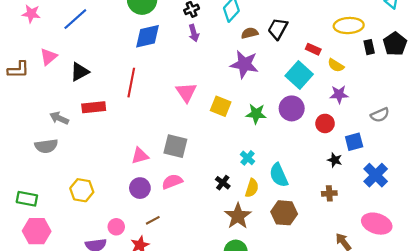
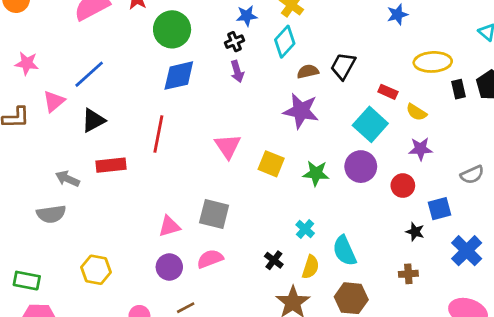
pink star: (31, 14) -> (27, 63), moved
blue line: (75, 19) -> (89, 74), moved

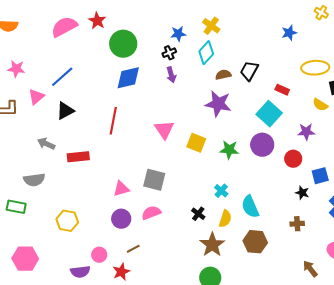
yellow semicircle: (416, 112) -> (320, 105), moved
red rectangle: (111, 165) -> (78, 157), moved
gray arrow: (67, 179) -> (46, 144), moved
green rectangle: (27, 281) -> (16, 207), moved

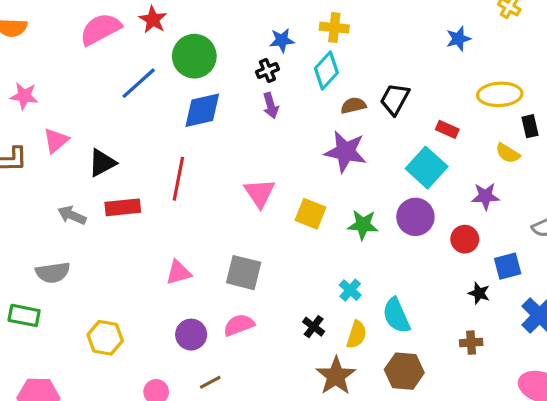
yellow cross: (211, 26) -> (334, 28), turned -30
blue line: (62, 77) -> (139, 83), moved
red rectangle: (78, 157) -> (123, 207), moved
pink triangle: (121, 189) -> (178, 273), moved

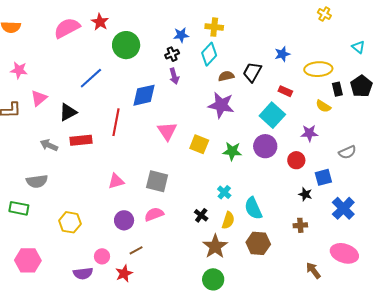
blue star: (458, 39) -> (282, 54), moved
blue line: (139, 83) -> (91, 78), moved
blue diamond: (202, 110) -> (144, 95), moved

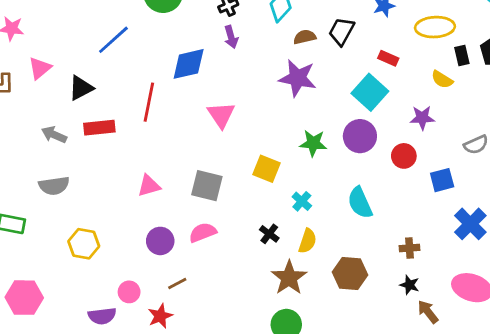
yellow square: (199, 144) -> (266, 169), moved
gray semicircle: (37, 181) -> (54, 186), moved
black star: (305, 194) -> (409, 285), moved
cyan semicircle: (253, 208) -> (360, 203), moved

